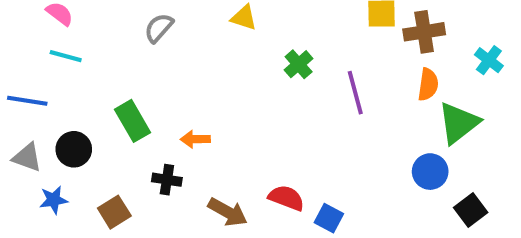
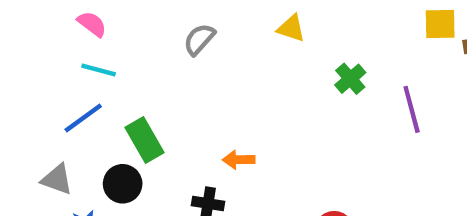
blue line: (27, 101) -> (83, 118), moved, turned -45
green rectangle: (132, 121) -> (144, 140), moved
black circle: (74, 149) -> (123, 184), moved

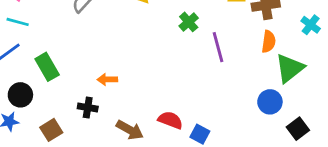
green cross: (350, 79) -> (189, 22), moved
black circle: (123, 184) -> (20, 95), moved

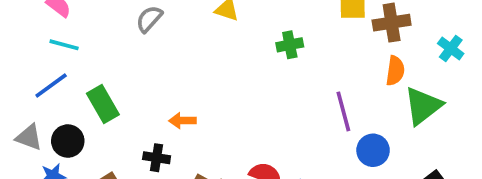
green cross: (189, 22) -> (290, 45), turned 30
purple line: (218, 47) -> (343, 111), moved
blue circle: (270, 102) -> (373, 150), moved

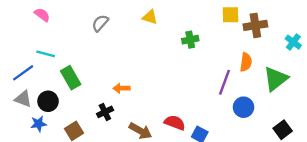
cyan line: (64, 45) -> (46, 54), moved
orange semicircle: (395, 71) -> (246, 62), moved
blue line: (51, 86) -> (23, 73), moved
purple line: (343, 111) -> (225, 82), turned 35
black cross: (157, 158) -> (105, 112), turned -35

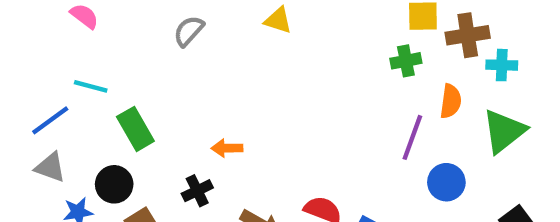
green cross: (190, 40) -> (406, 61), moved
cyan cross: (293, 42) -> (502, 65), moved, turned -35
black circle: (48, 101) -> (114, 184), moved

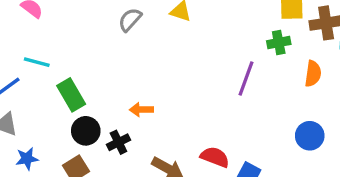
gray semicircle: (189, 31) -> (130, 20), moved
purple line: (412, 137) -> (246, 79), moved
black circle: (114, 184) -> (86, 131), moved

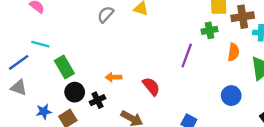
red semicircle: (215, 157) -> (151, 86), moved, turned 30
blue star: (27, 159) -> (44, 112), moved

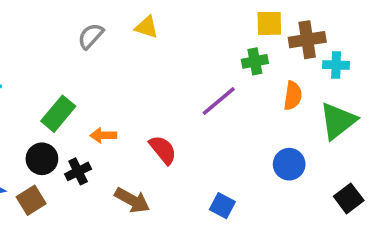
purple line: (187, 56) -> (219, 101), turned 30
green rectangle: (64, 67) -> (58, 114), moved, turned 70

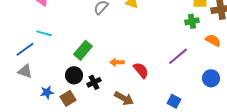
orange semicircle: (293, 96) -> (213, 40), turned -70
purple line: (219, 101) -> (178, 56), moved
orange arrow: (103, 135) -> (117, 62), moved

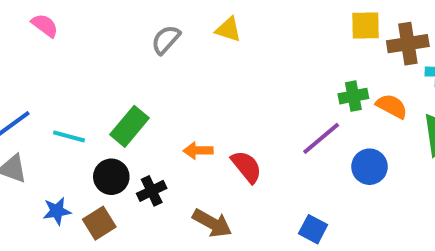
green cross: (192, 21) -> (353, 96), moved
cyan line: (44, 33) -> (69, 136), moved
blue circle: (211, 78) -> (370, 167), moved

